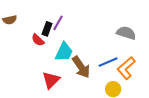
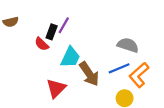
gray semicircle: (126, 33) -> (128, 45), moved

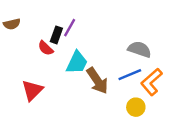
red triangle: (56, 88) -> (32, 90), moved

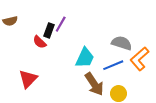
cyan trapezoid: (77, 63) -> (85, 58), moved
brown arrow: (97, 81) -> (94, 84), moved
orange L-shape: (152, 82) -> (140, 59), moved

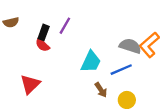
black rectangle: (49, 30) -> (44, 32), moved
orange L-shape: (140, 59) -> (149, 45), moved
brown arrow: (94, 84) -> (101, 90), size x0.6

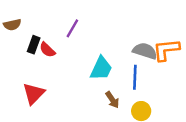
black rectangle: (44, 32) -> (34, 45), moved
orange L-shape: (149, 45) -> (166, 50), turned 35
blue line: (121, 70) -> (135, 77), turned -65

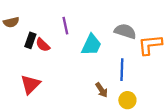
purple line: (72, 28) -> (65, 26), turned -42
gray semicircle: (145, 51) -> (125, 31), moved
cyan trapezoid: (101, 68) -> (91, 45), moved

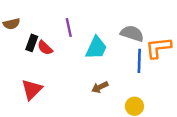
blue line: (122, 70) -> (139, 61), moved
brown arrow: (101, 90) -> (100, 87), moved, turned 98

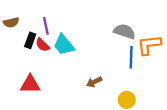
purple line: (69, 27) -> (46, 26), moved
cyan trapezoid: (96, 48) -> (64, 45), moved, turned 115
red triangle: (32, 90) -> (30, 84), turned 45

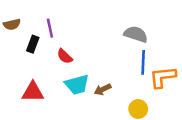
red semicircle: (43, 45) -> (65, 56), moved
cyan trapezoid: (64, 45) -> (77, 84), moved, turned -65
orange L-shape: (149, 45) -> (163, 77), moved

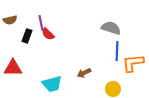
red semicircle: (65, 56) -> (48, 34), moved
cyan trapezoid: (77, 84) -> (52, 84), moved
red triangle: (33, 92) -> (13, 68), moved

